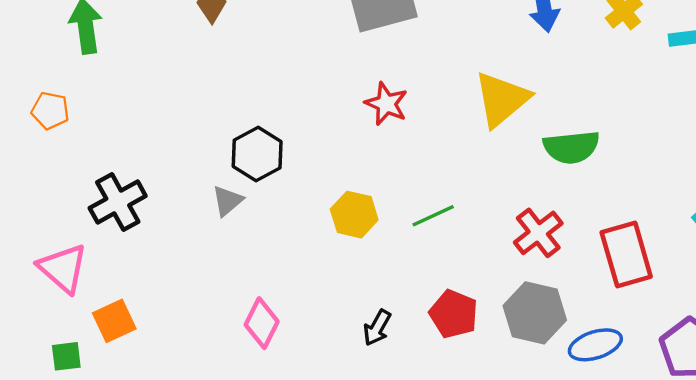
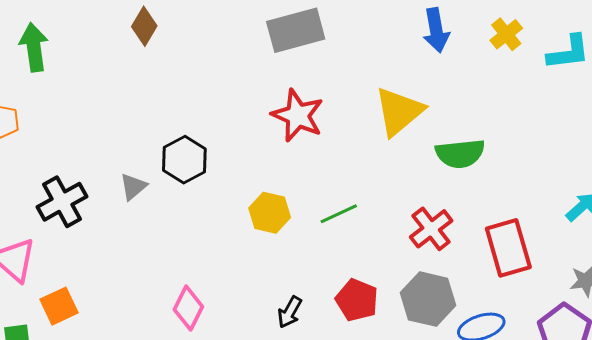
red star: (386, 104) -> (298, 115), size x1.4
gray triangle: (227, 201) -> (133, 187), moved

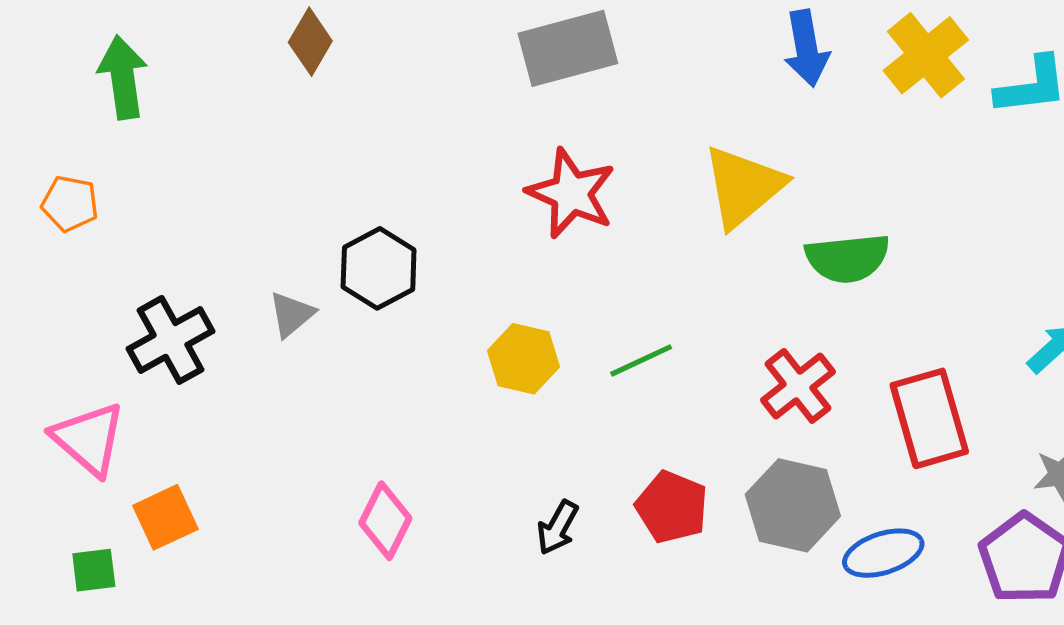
yellow cross: (506, 34) -> (926, 55), size x1.5

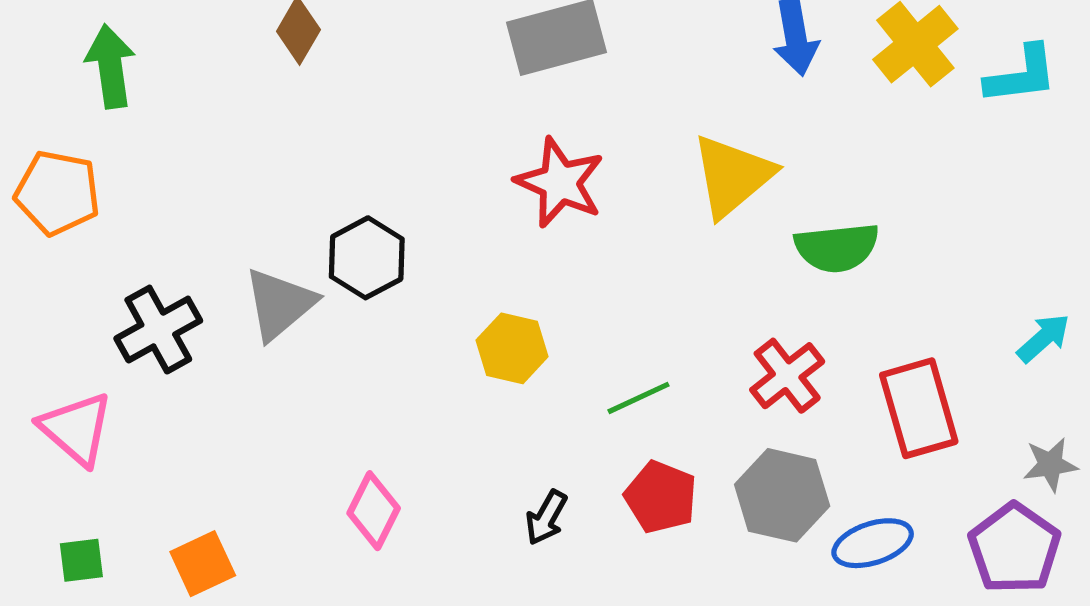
orange pentagon: (70, 204) -> (57, 193), size x1.5
gray triangle: (292, 314) -> (280, 304), size x1.6
green line: (641, 360) -> (638, 398), moved
orange square: (165, 517) -> (203, 564), moved

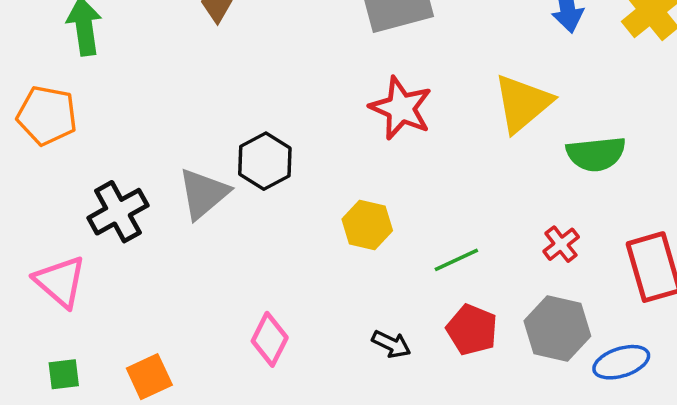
red cross: (787, 376) -> (561, 244), size x0.7
black arrow: (546, 518) -> (391, 344), turned -93

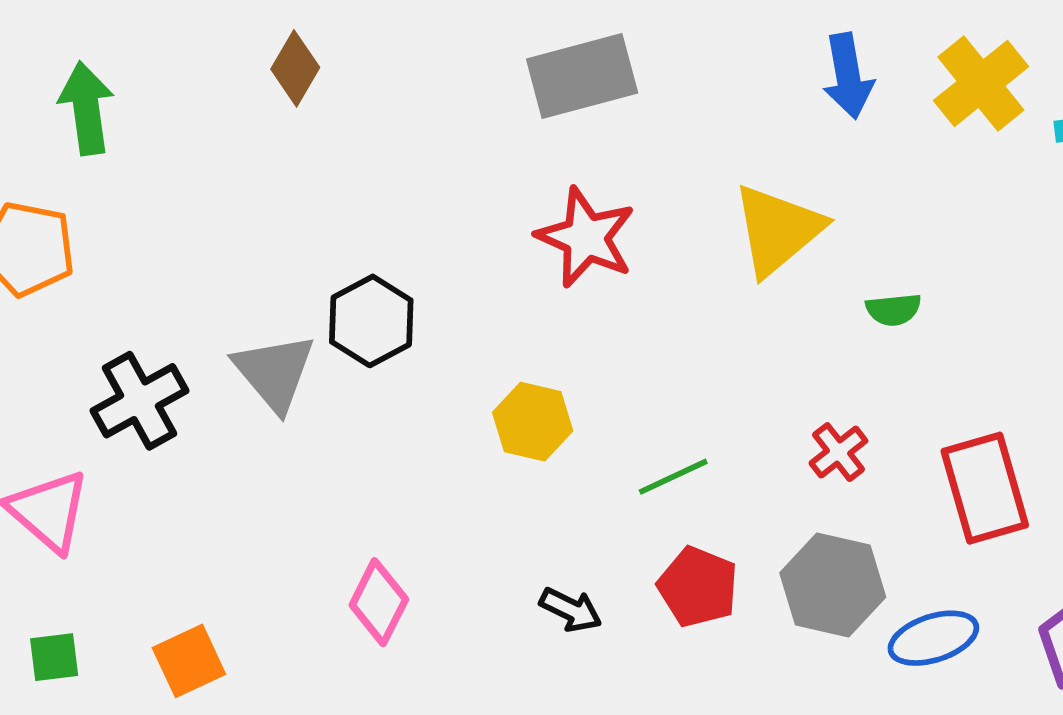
green semicircle: (596, 154) -> (894, 310), size x0.6
gray triangle: (203, 194) -> (274, 372), turned -30

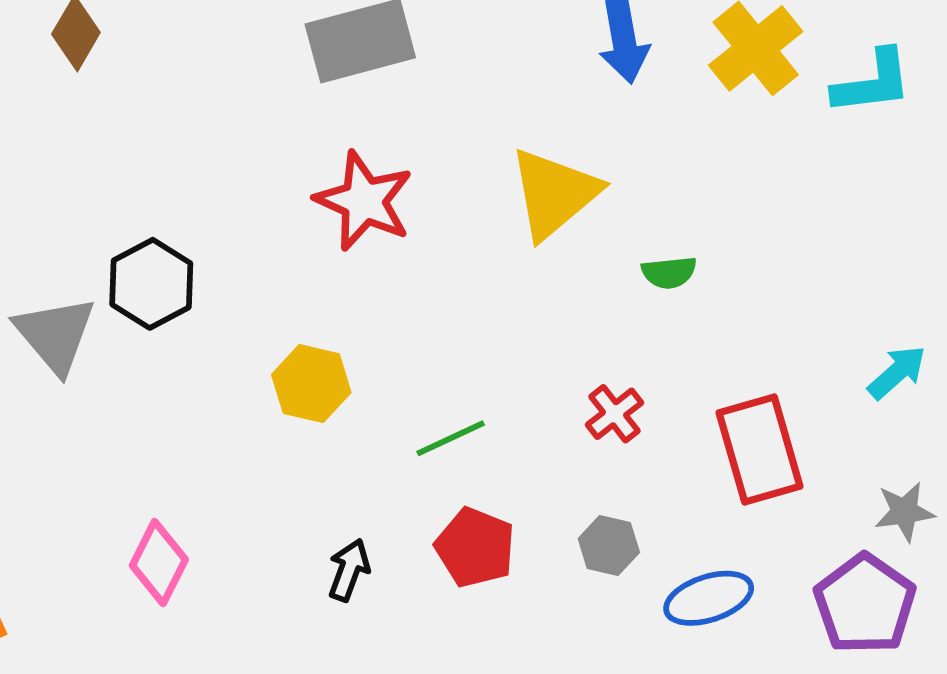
gray hexagon: (833, 585) -> (609, 546), size x0.6
black arrow: (571, 610) -> (349, 570), turned -96

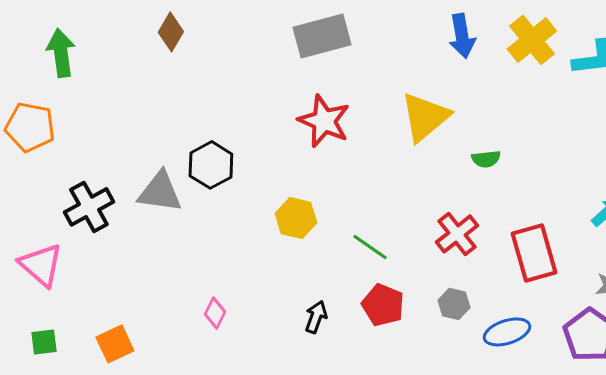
gray triangle: (55, 335) -> (160, 192), turned -42
red cross: (614, 414) -> (457, 234), size x1.4
green line: (451, 438) -> (370, 247), turned 60
pink diamond: (159, 562) -> (215, 313), size x0.7

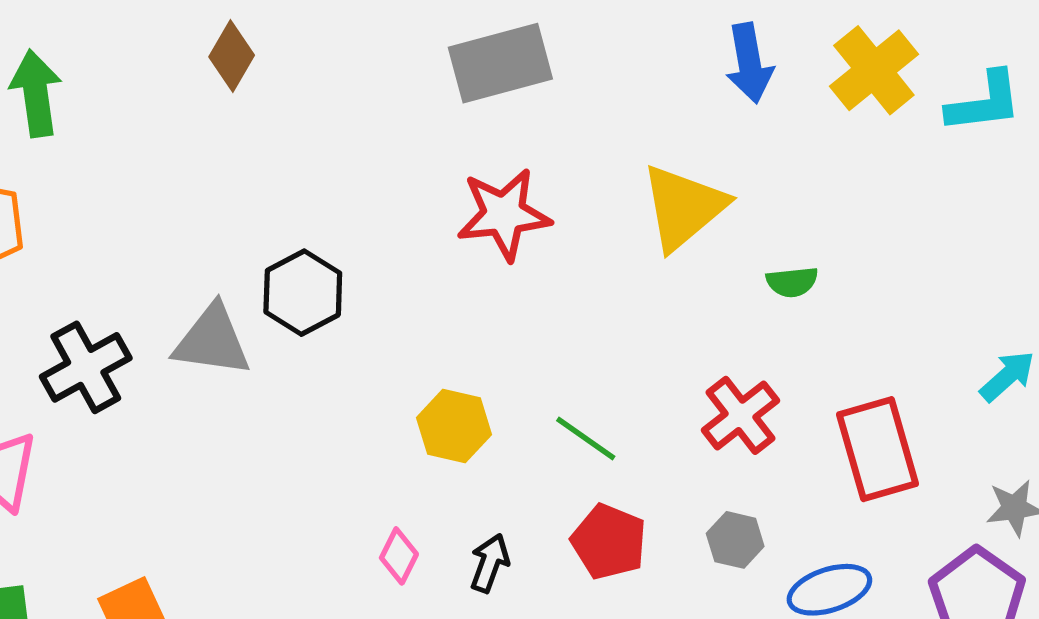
red star: (324, 121) -> (504, 214), turned -30
yellow hexagon: (296, 218) -> (454, 426), moved
pink diamond: (215, 313) -> (399, 556), moved

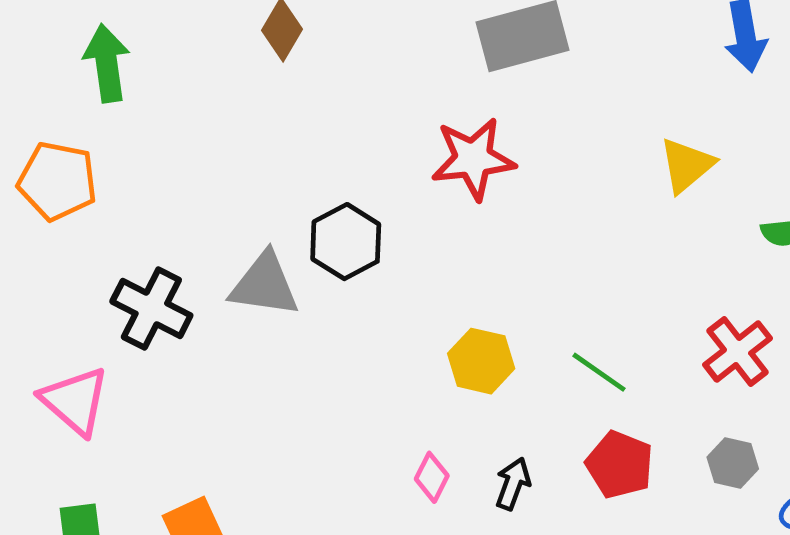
yellow triangle: (684, 207) -> (687, 165), size x0.7
red star: (504, 214) -> (473, 159), moved
black cross: (86, 367) -> (151, 308), turned -34

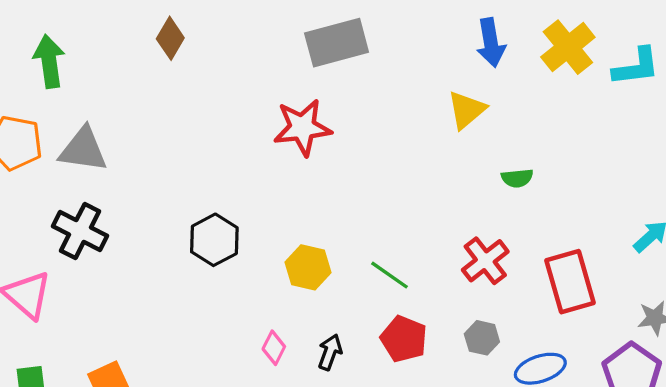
yellow triangle: (687, 165) -> (467, 110), moved
black hexagon: (346, 242) -> (214, 240), moved
gray triangle: (264, 285) -> (83, 150), moved

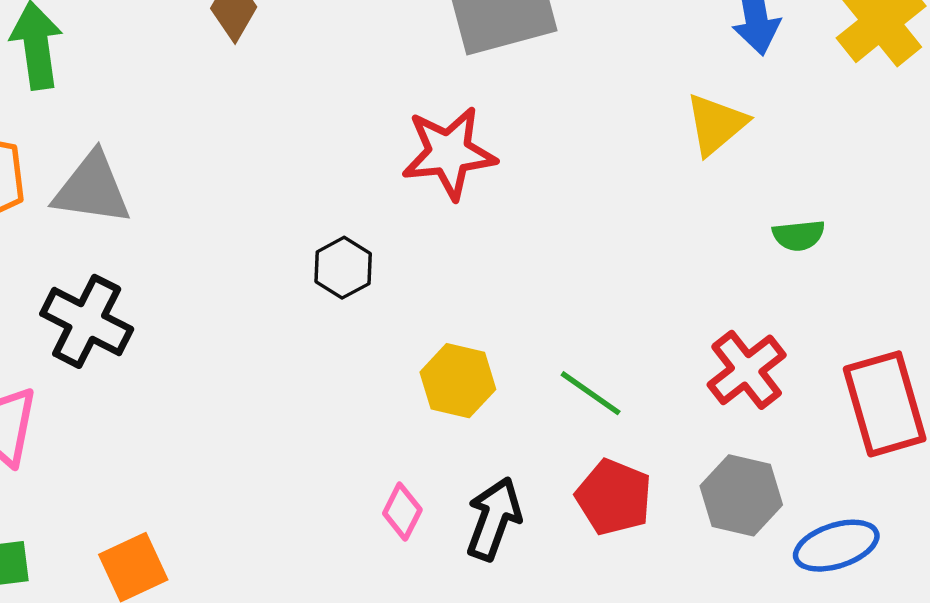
black hexagon: (214, 240) -> (343, 268), moved, size x0.7
gray hexagon: (482, 338) -> (741, 495), size x1.4
black arrow: (330, 352) -> (494, 519), size x1.4

